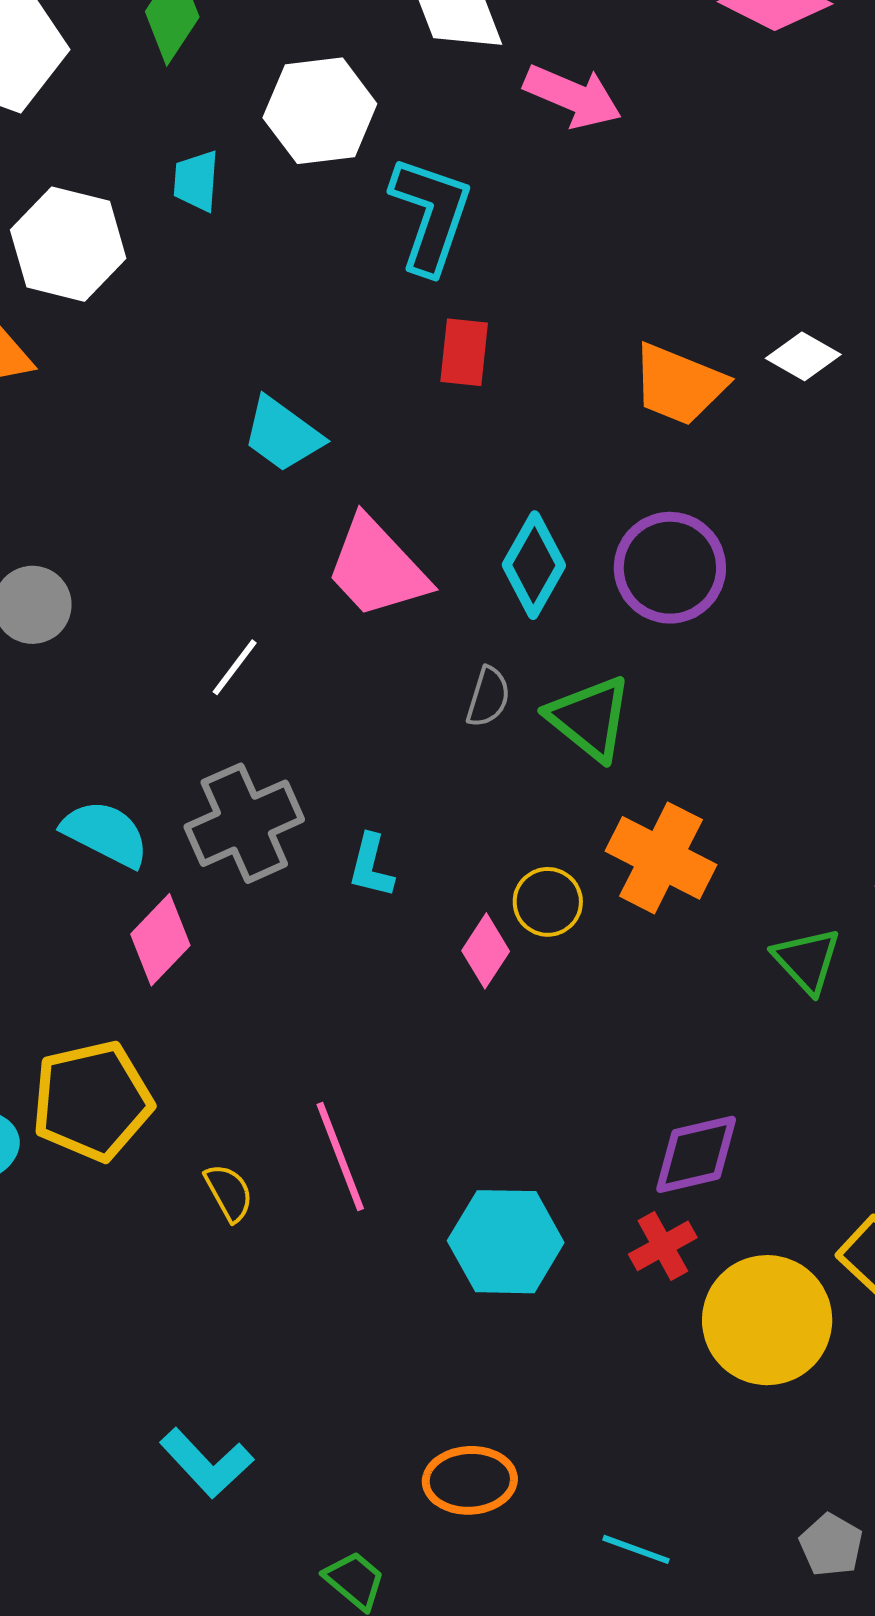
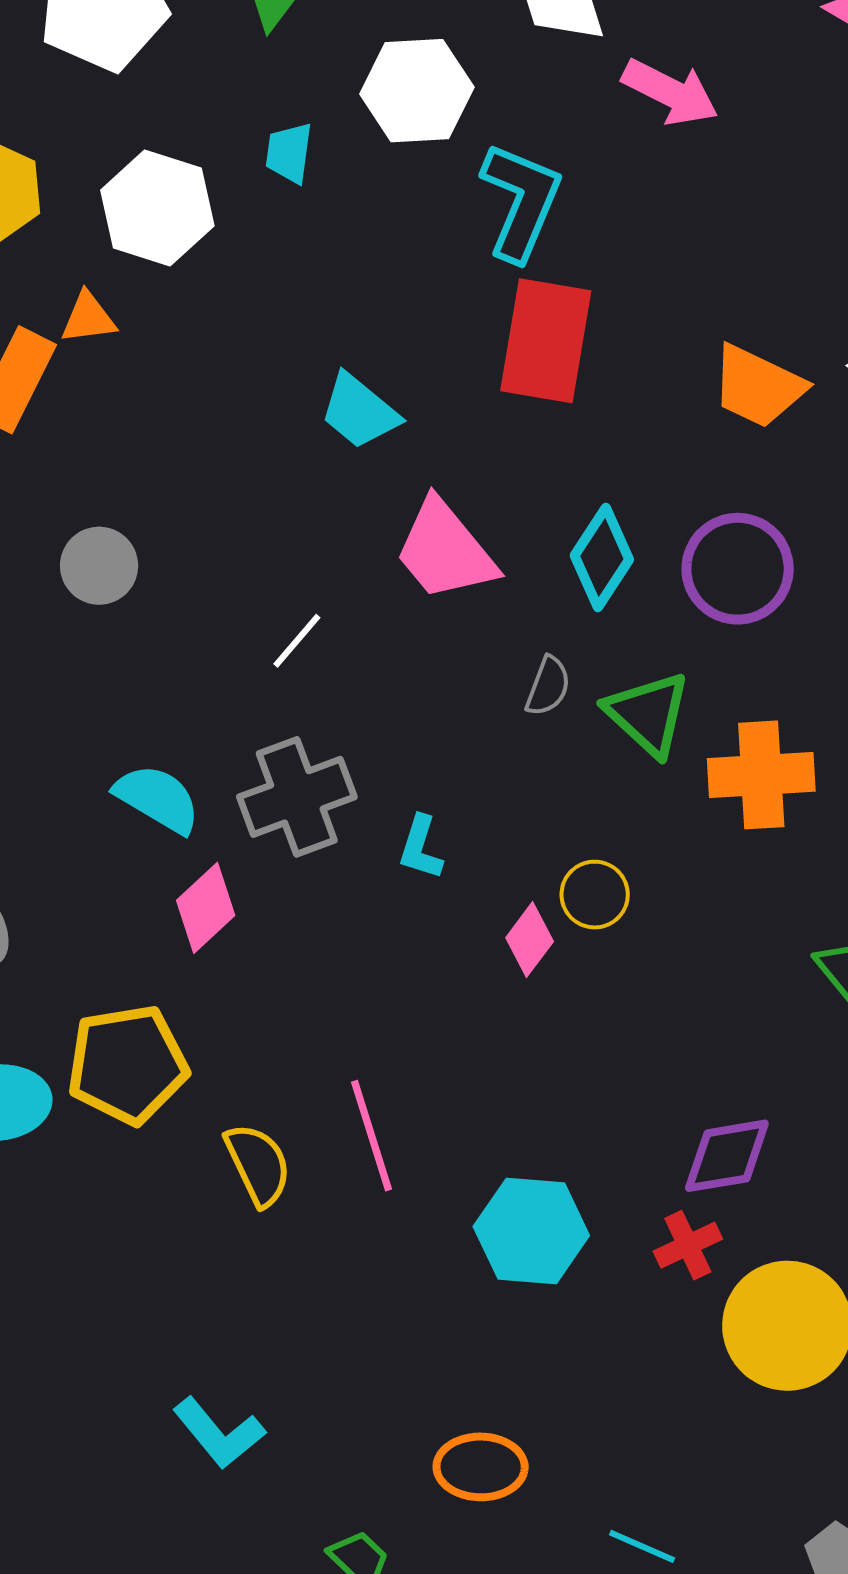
red rectangle: (464, 352) -> (546, 341), size x1.8
orange cross: (661, 858) -> (761, 775), moved, turned -34
yellow semicircle: (229, 1192) -> (258, 1165), size x1.4

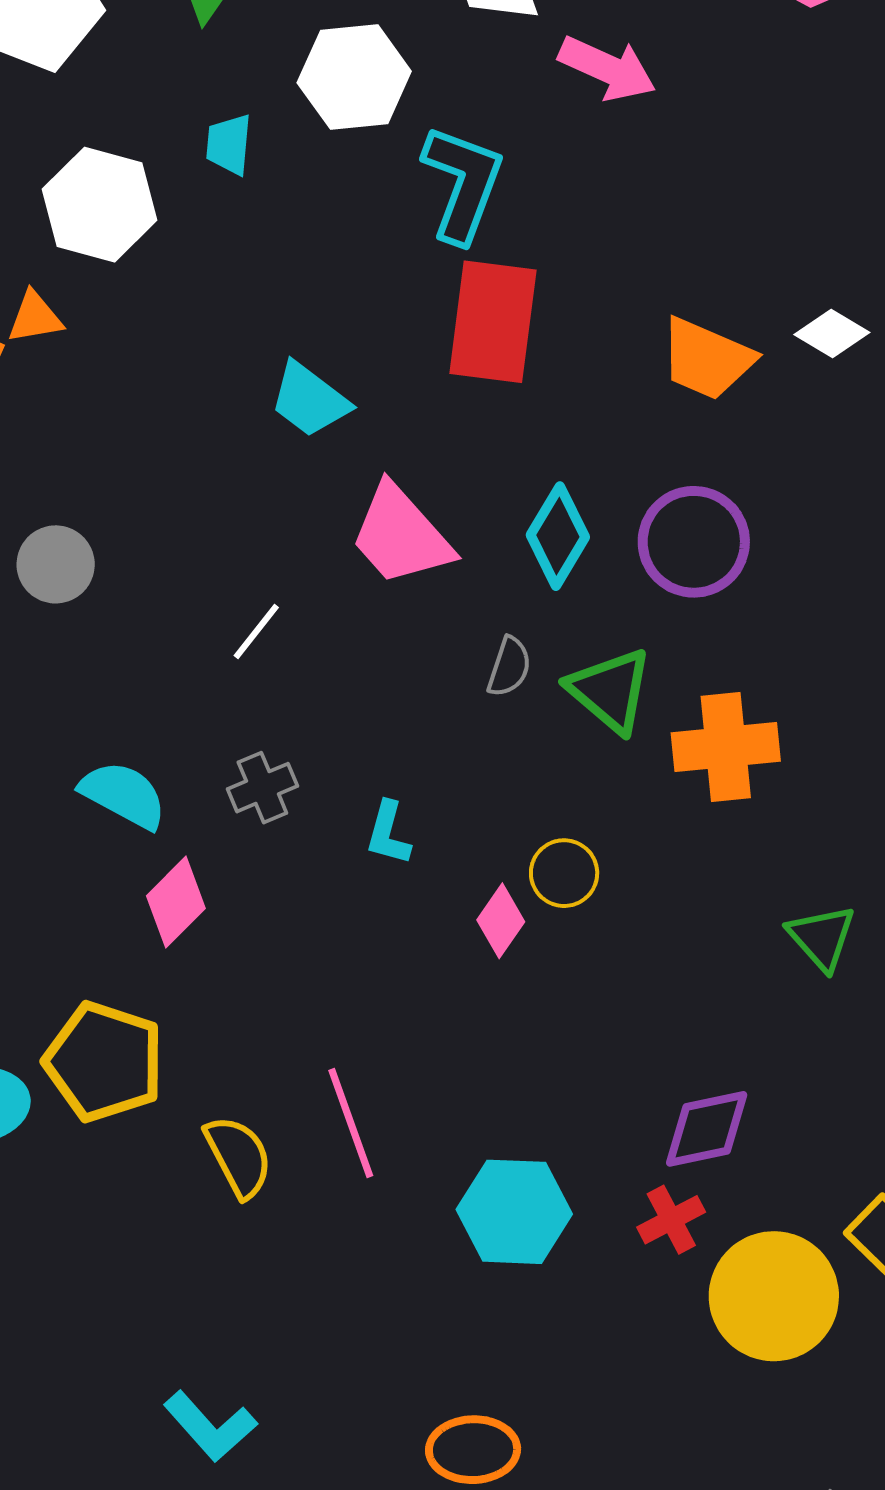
gray cross: (297, 797) -> (262, 788), size x0.6
yellow pentagon: (127, 1065) -> (104, 1062), turned 30

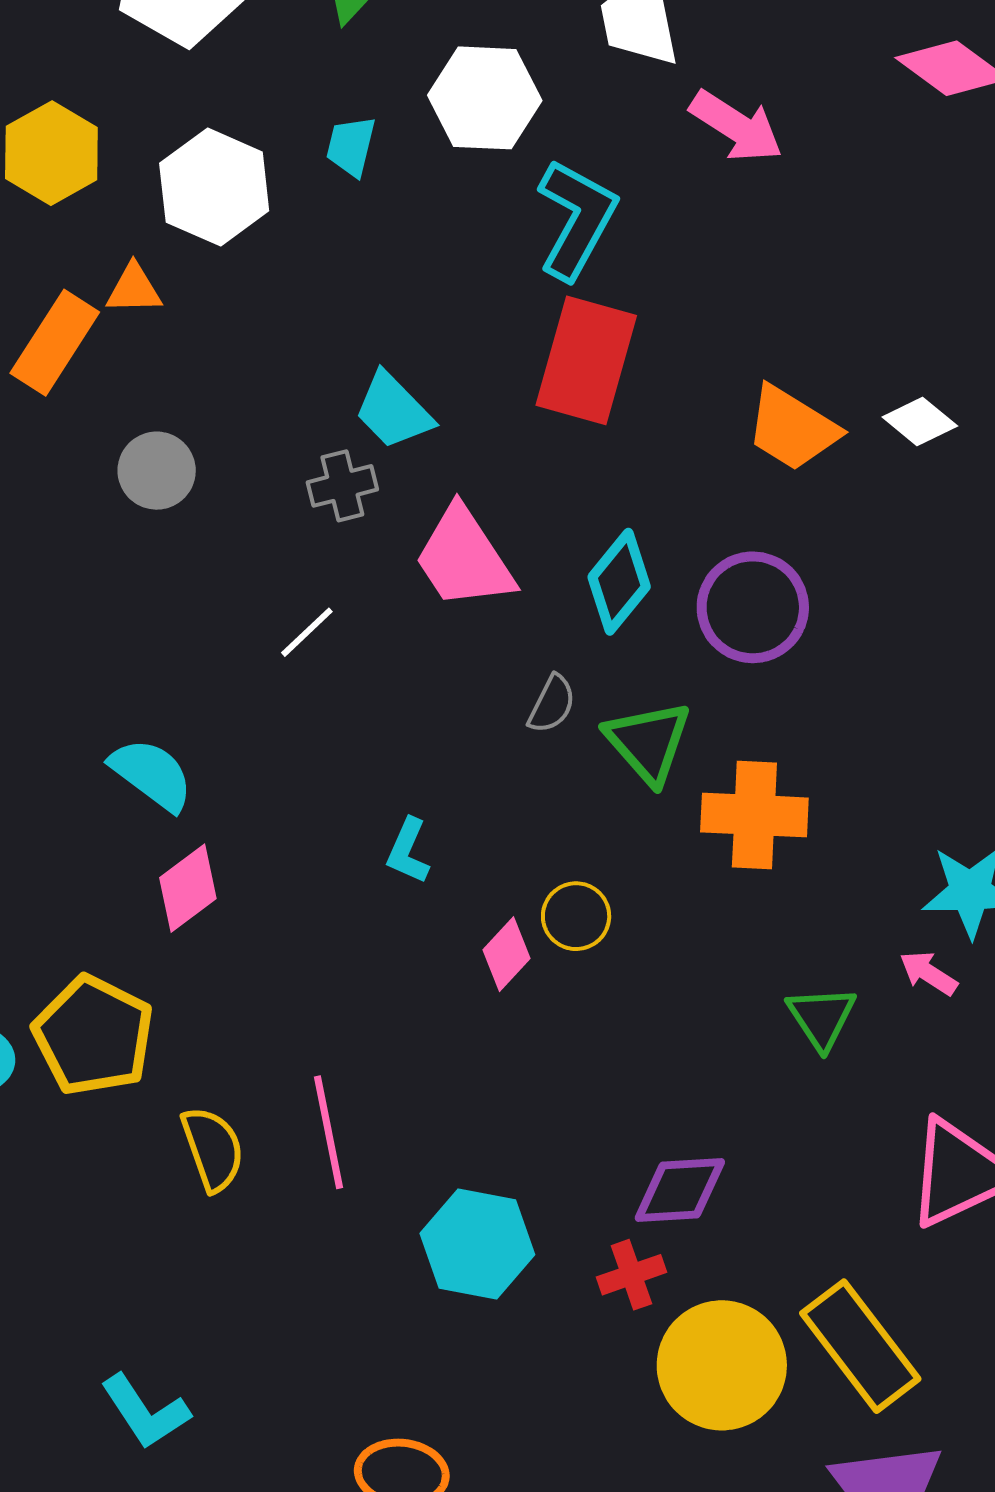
gray circle: (56, 564) -> (157, 471), moved
gray cross: (262, 788) -> (342, 486), moved

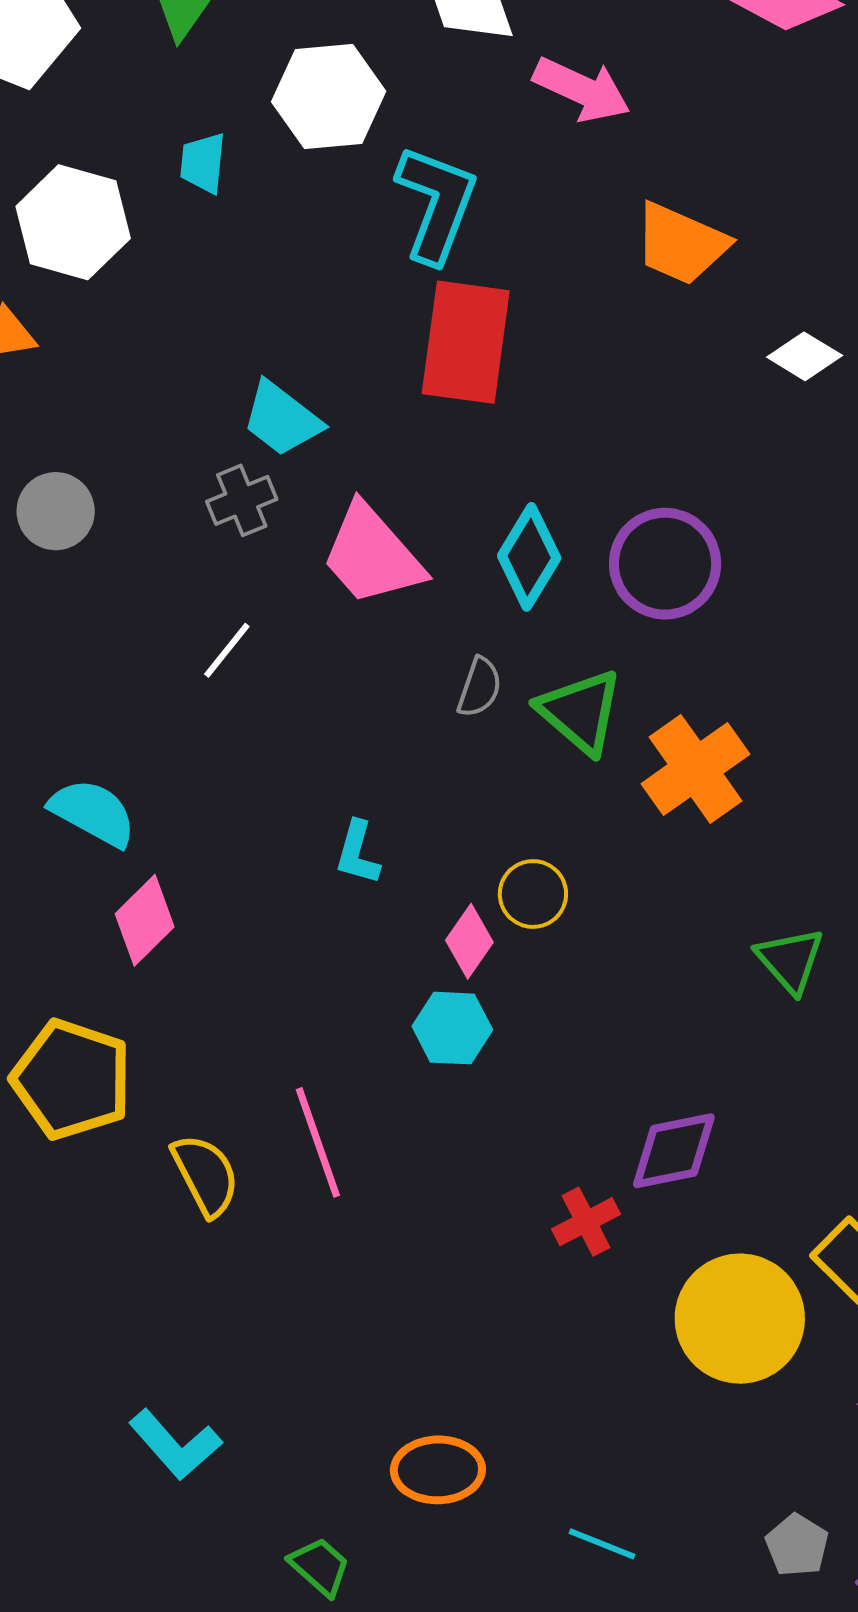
orange trapezoid: (792, 428) -> (681, 244), moved
orange cross: (754, 815) -> (696, 769), turned -30
cyan hexagon: (477, 1244) -> (452, 1028), moved, size x0.7
red cross: (631, 1275) -> (586, 1222), moved

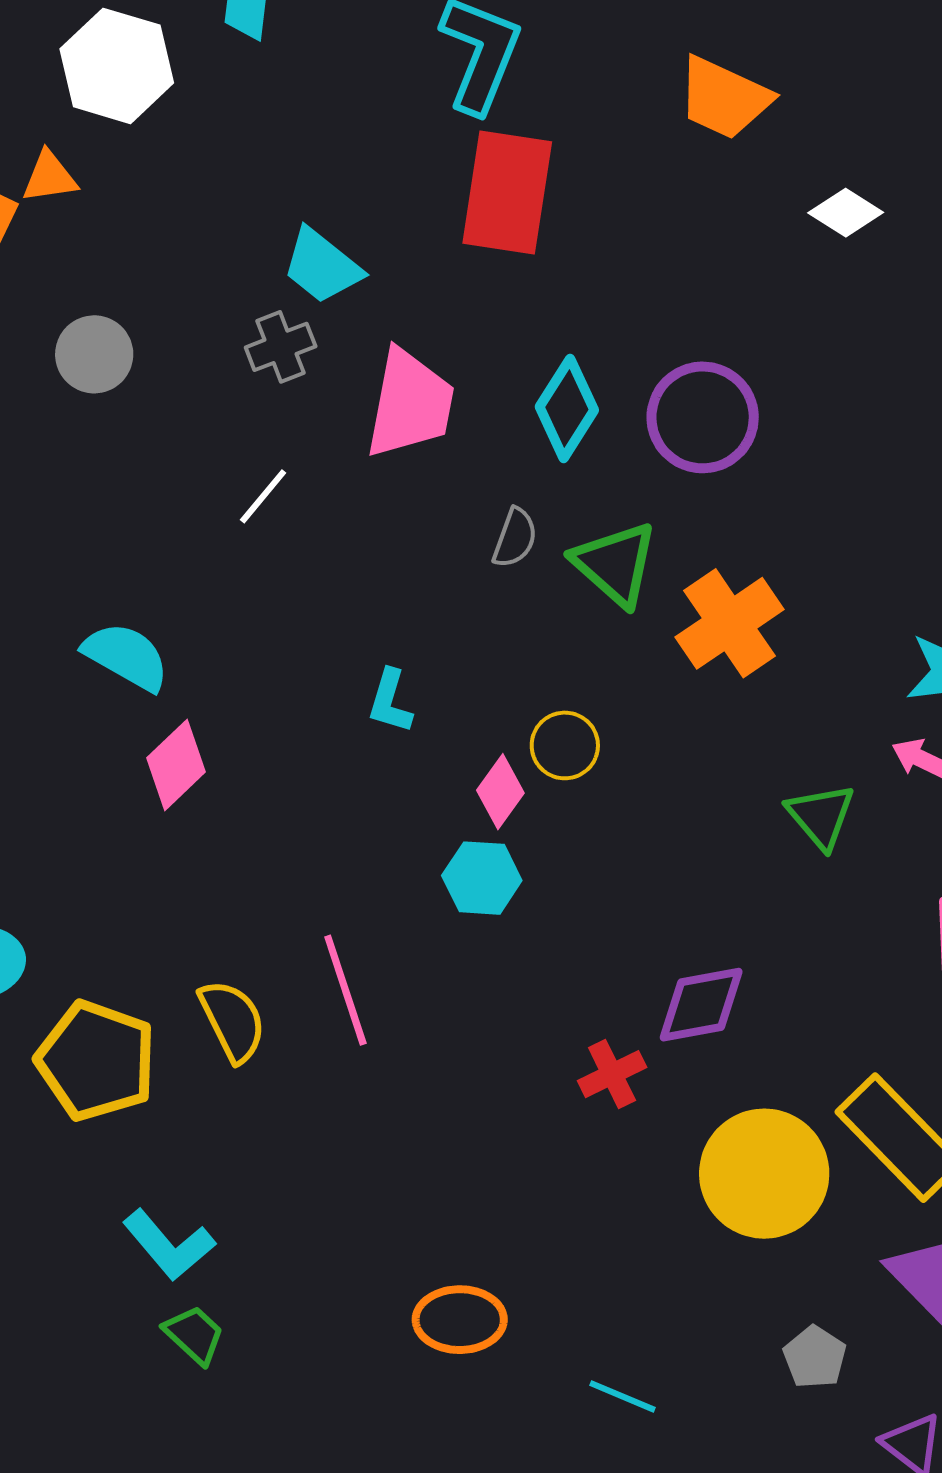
pink trapezoid: (372, 555) -> (410, 404), turned -129
yellow pentagon: (72, 1079) -> (96, 1061), moved
cyan L-shape: (175, 1445) -> (169, 1245), moved
gray pentagon: (797, 1545) -> (815, 1357), moved
green trapezoid: (320, 1566) -> (194, 1335), moved

